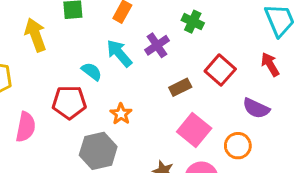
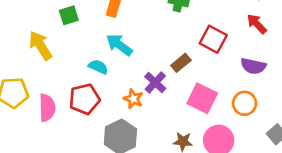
purple cross: (157, 45) -> (155, 83), moved
pink semicircle: (26, 127) -> (47, 108), moved

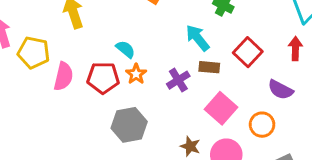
red arrow: (257, 24) -> (295, 48), turned 30
cyan arrow: (119, 45) -> (198, 38), moved
brown rectangle: (181, 63) -> (209, 67), turned 30
orange star: (133, 99) -> (136, 74), moved

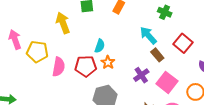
cyan semicircle: (126, 49) -> (100, 46), turned 72
brown rectangle: (209, 67) -> (157, 55), turned 48
purple cross: (178, 80) -> (141, 75), moved

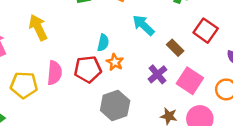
yellow arrow: (63, 23) -> (38, 27), moved
cyan arrow: (148, 35) -> (143, 25), moved
yellow pentagon: (37, 52) -> (24, 85), moved

